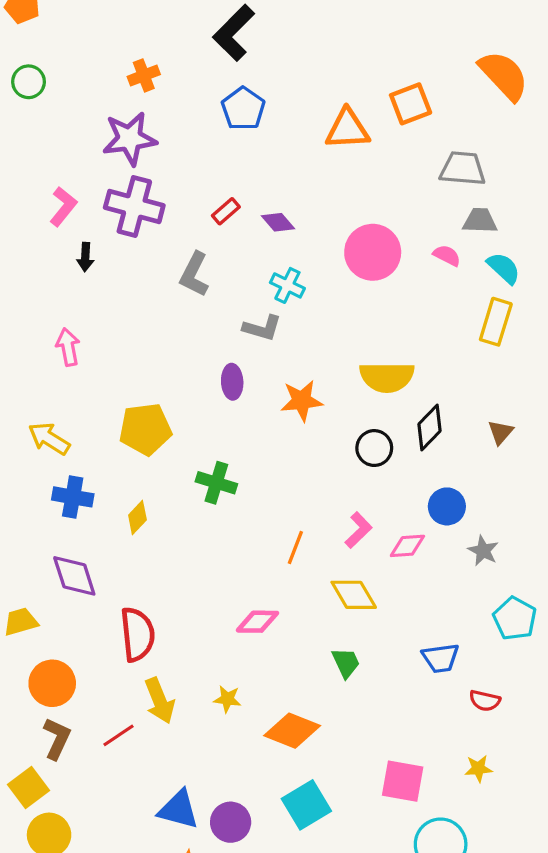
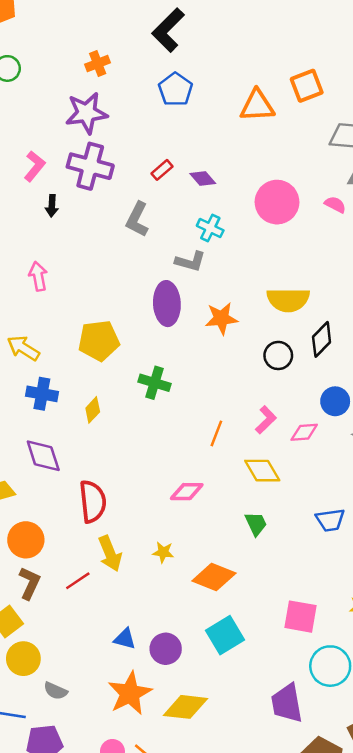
purple ellipse: (232, 382) -> (167, 304), size x1.6
blue triangle: (178, 810) -> (125, 639), size x0.7

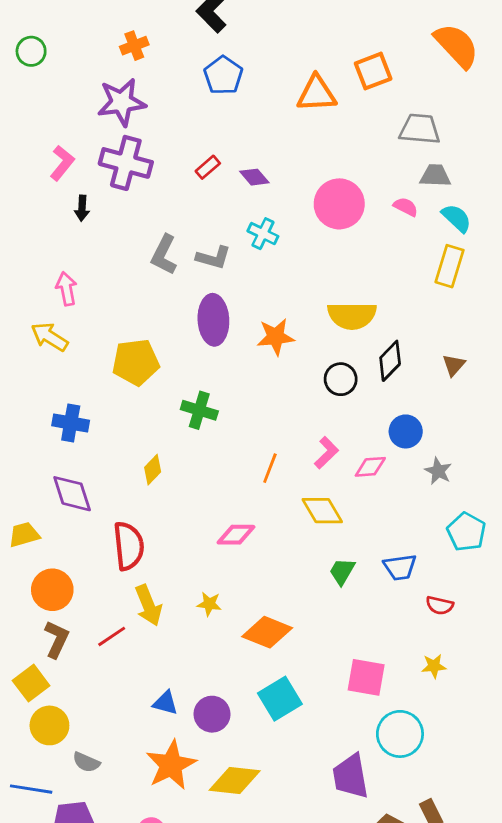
gray L-shape: (137, 219) -> (164, 255), moved
gray L-shape: (190, 261) -> (213, 258), moved
yellow arrow: (23, 348) -> (49, 337), moved
yellow diamond: (93, 410) -> (153, 470), moved
green trapezoid: (256, 524) -> (342, 571), moved, turned -125

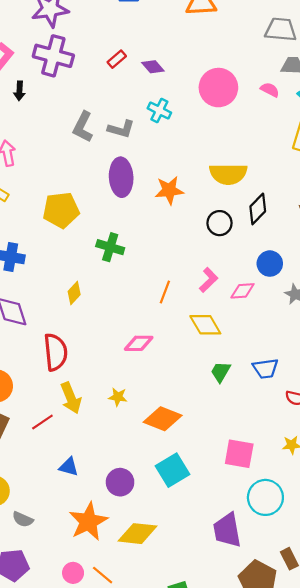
blue triangle: (165, 703) -> (69, 467), moved

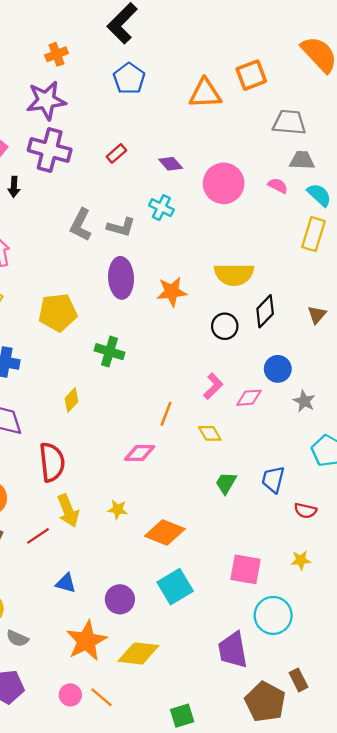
purple diamond: (153, 67) -> (171, 164), moved
orange line: (165, 292) -> (166, 414), moved
yellow diamond: (205, 325) -> (210, 433), size x0.7
blue trapezoid: (265, 368) -> (273, 479), turned 112

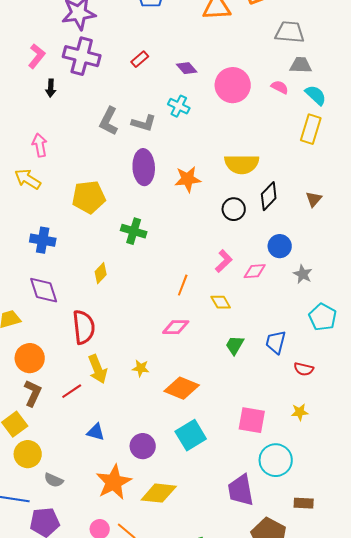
pink diamond: (139, 453) -> (176, 327), moved
brown rectangle: (298, 680) -> (304, 503), moved, turned -60

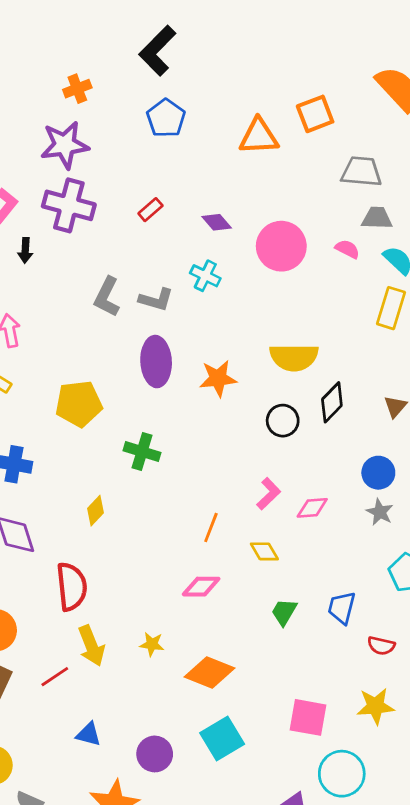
blue circle: (280, 246) -> (378, 473), moved
yellow star: (300, 412) -> (376, 706), size x1.5

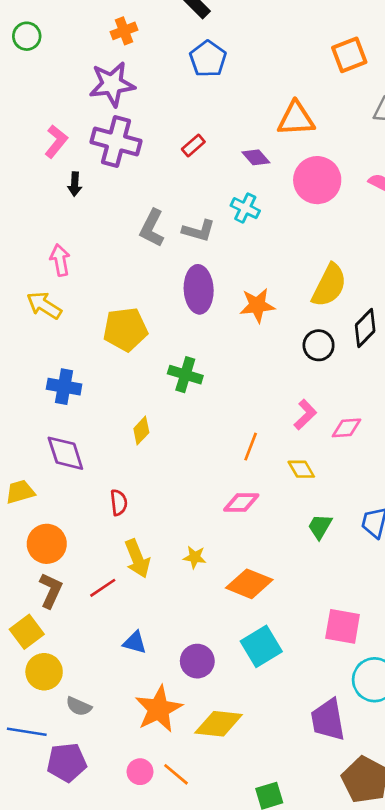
orange triangle: (259, 136) -> (296, 119), moved
yellow semicircle: (294, 357) -> (329, 285), turned -63
red semicircle: (72, 587) -> (119, 503), size x0.6

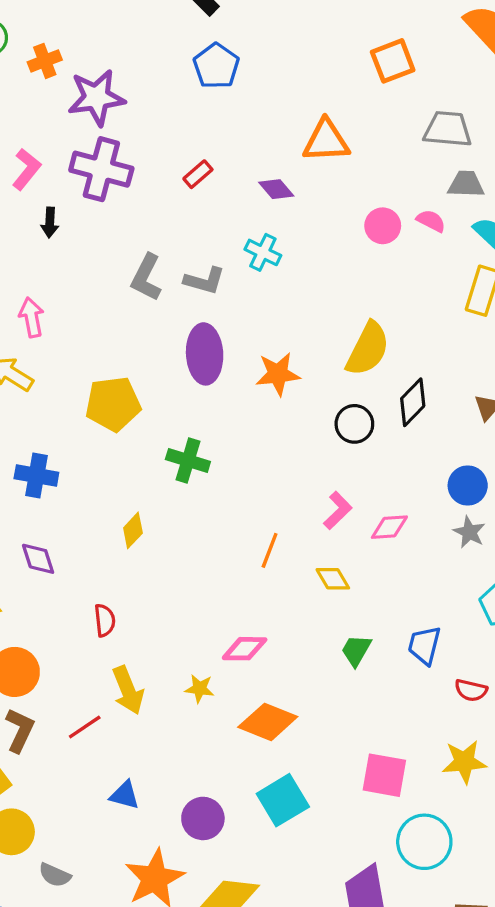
orange cross: (124, 31) -> (45, 61), moved
pink circle: (317, 180) -> (383, 226), moved, size x0.6
purple diamond: (65, 453) -> (38, 559), size x0.7
pink diamond: (241, 503) -> (245, 649), moved

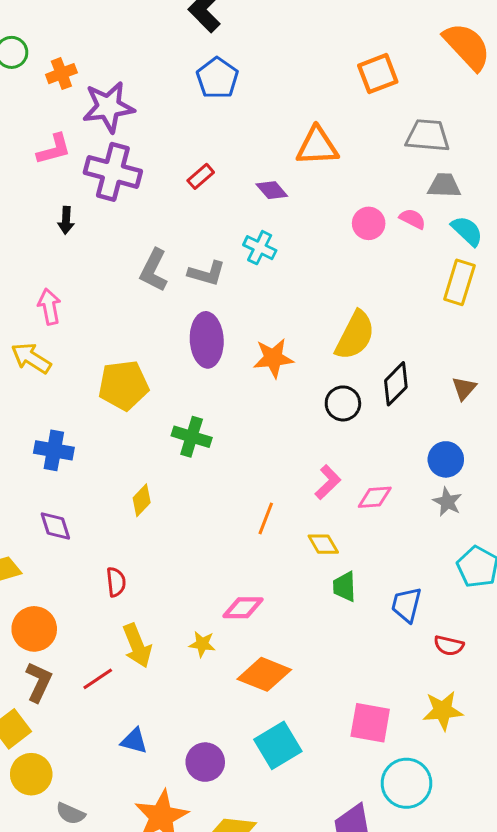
pink L-shape: (26, 169) -> (54, 149), moved, turned 36
green trapezoid: (356, 650) -> (344, 587), moved, turned -32

